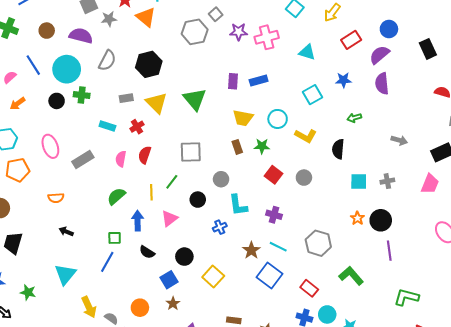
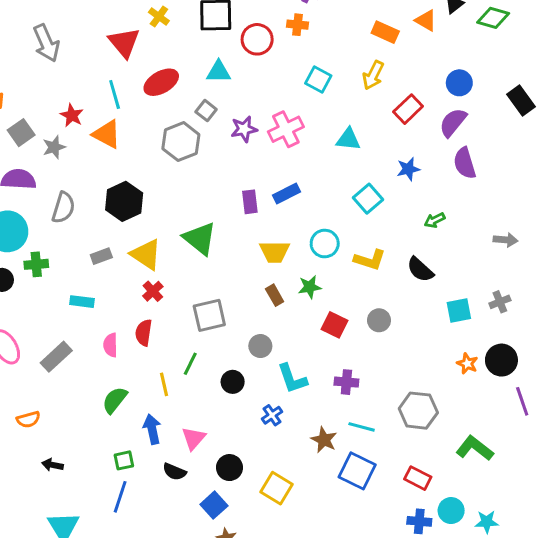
red cross: (137, 127) -> (153, 291), moved
black semicircle: (338, 149) -> (420, 270), turned -42
pink triangle: (169, 218) -> (194, 438), moved

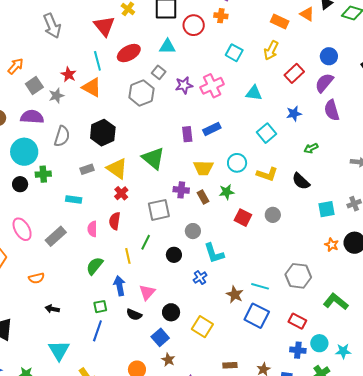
purple cross: (346, 382) -> (181, 190), moved

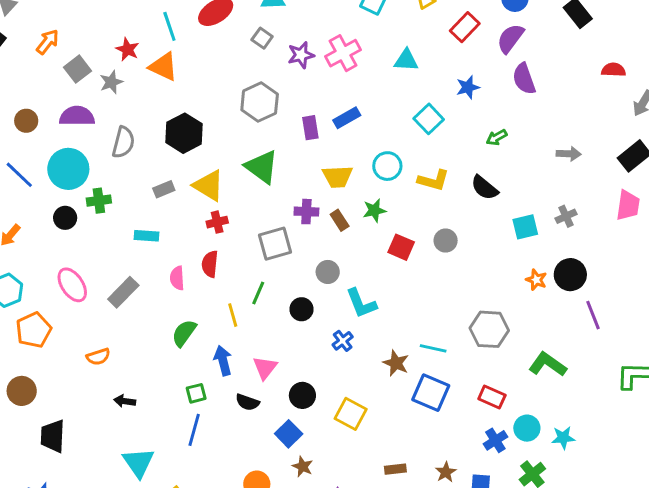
gray hexagon: (141, 93) -> (260, 102), moved
red cross: (121, 193) -> (217, 222), turned 32
blue cross: (298, 350) -> (495, 440), turned -35

